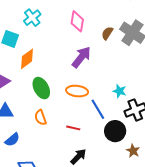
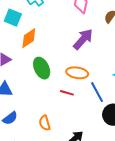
orange semicircle: (40, 117) -> (45, 123), moved
red line: (73, 128) -> (67, 93), moved

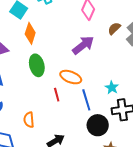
orange diamond: (29, 38) -> (30, 33), turned -50
red line: (67, 93) -> (57, 95), turned 48

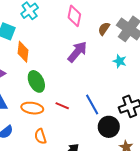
orange ellipse: (71, 77) -> (32, 108), moved
cyan star: (112, 88) -> (120, 61), moved
red line: (57, 95) -> (62, 106), turned -40

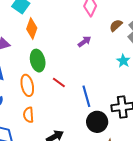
purple arrow: (77, 52) -> (84, 42), size x0.6
red line: (62, 106) -> (59, 83), moved
orange ellipse: (32, 108) -> (27, 85), turned 55

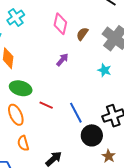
brown semicircle: (116, 25) -> (82, 34), moved
green ellipse: (38, 61) -> (21, 88), turned -50

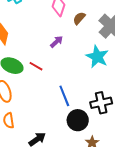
cyan star: (104, 70) -> (97, 57), size x1.6
red line: (46, 105) -> (36, 66), moved

